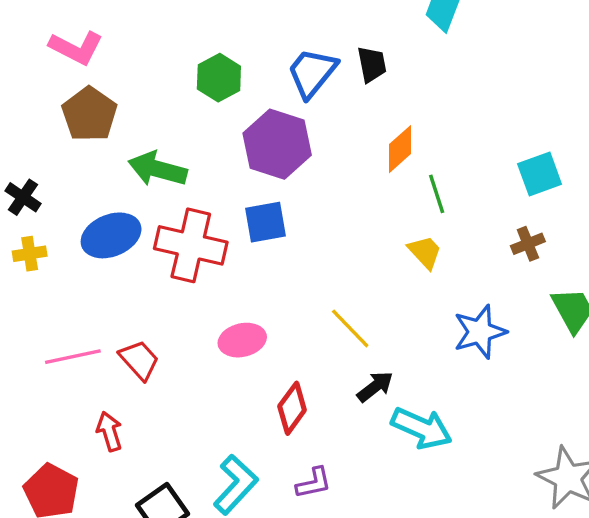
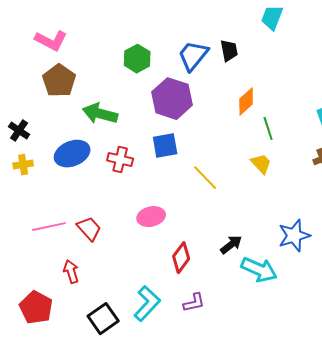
red cross: (191, 245) -> (120, 160), size x0.6
yellow line: (350, 328) -> (205, 178), moved
blue star: (480, 332) -> (294, 236), moved

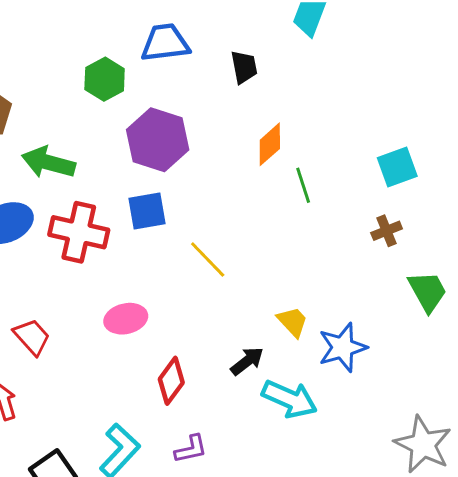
blue trapezoid: (193, 56) -> (165, 43), moved, turned 44
red cross: (120, 160) -> (79, 232), size x1.5
yellow trapezoid: (261, 164) -> (293, 322), moved

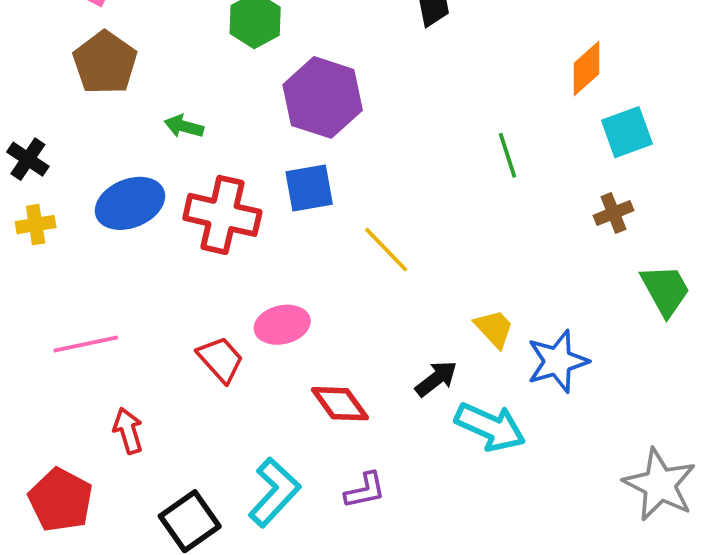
orange diamond: (270, 144) -> (586, 69), moved
green arrow: (48, 163) -> (184, 126), size x0.6
red trapezoid: (32, 337) -> (221, 359), moved
red diamond: (171, 381) -> (340, 404), turned -72

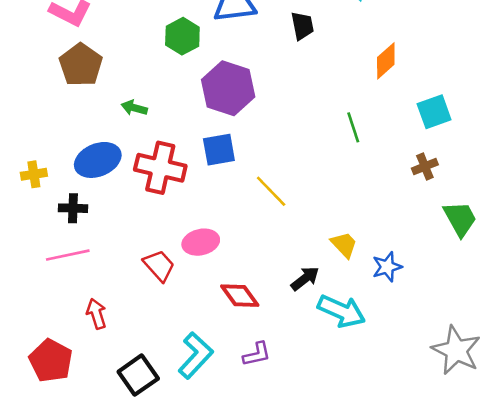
orange diamond: (586, 69) -> (386, 61), moved
black cross: (28, 159) -> (73, 208), moved, turned -32
blue star: (558, 361) -> (387, 267), size x0.7

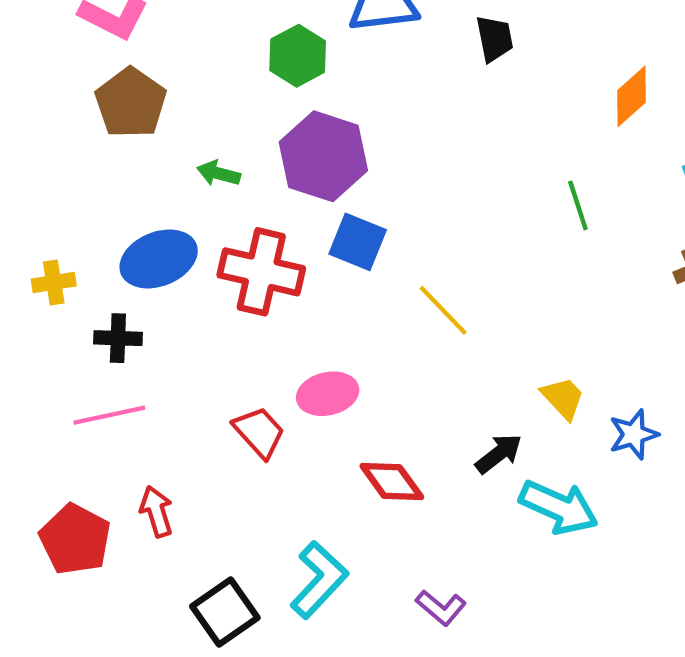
purple hexagon: (228, 88) -> (323, 156), moved
blue square: (219, 150) -> (358, 242), turned 32
purple L-shape: (257, 354) -> (441, 608), moved, turned 52
red pentagon: (51, 361) -> (75, 539), moved

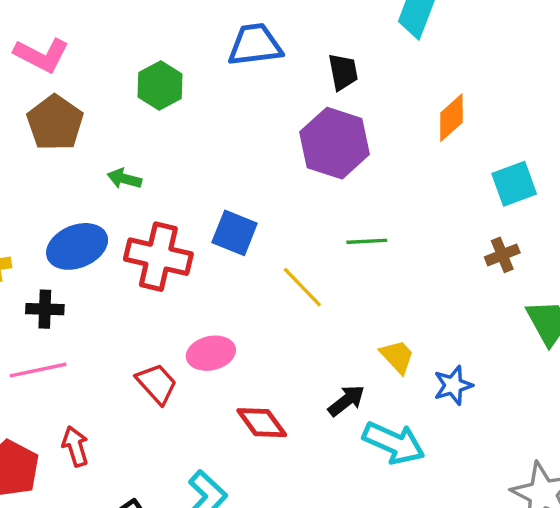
green hexagon: (298, 56) -> (160, 85), moved
purple hexagon: (323, 156) -> (335, 143), moved
green line: (578, 205) -> (367, 241), moved, turned -75

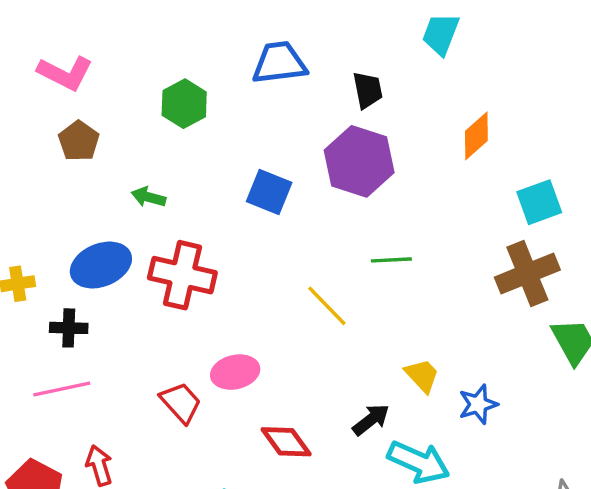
brown pentagon: (55, 123) -> (79, 141), size x0.7
blue square: (235, 233) -> (269, 192), moved
brown cross: (502, 255) -> (527, 274), size x1.8

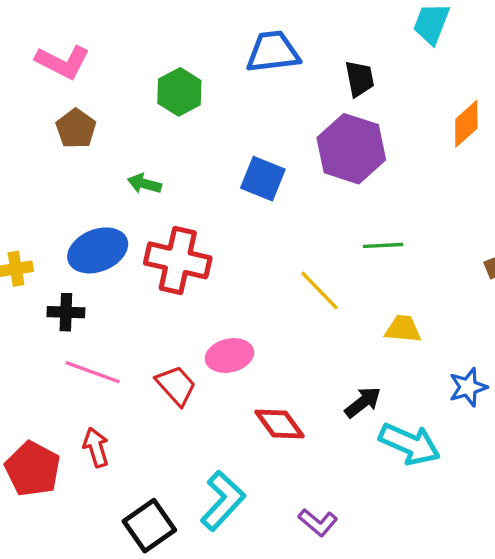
yellow trapezoid: (422, 375) -> (403, 329), moved, turned -42
pink line: (62, 389) -> (93, 372), moved, turned 32

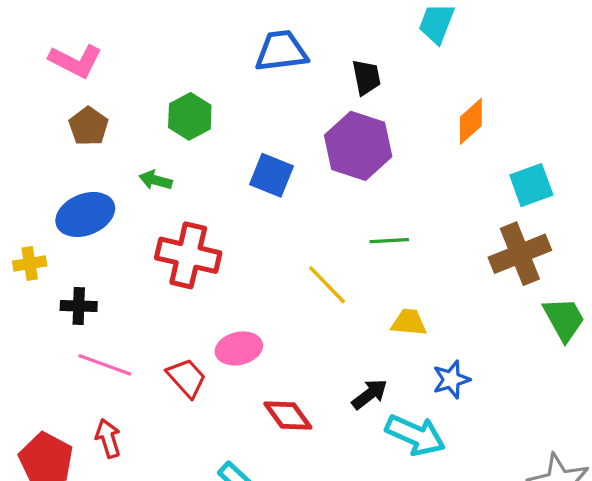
green hexagon: (179, 92) -> (190, 116), moved
blue ellipse: (98, 250) -> (85, 214), moved
blue star: (468, 387) -> (451, 380), moved

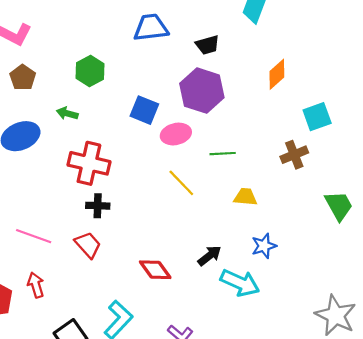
black trapezoid: (366, 77) -> (207, 45), turned 85
brown cross: (520, 254) -> (294, 155), moved, size x0.7
black cross: (79, 306) -> (98, 206), moved
yellow trapezoid: (409, 322) -> (245, 197), moved
pink ellipse: (239, 348) -> (176, 134), moved

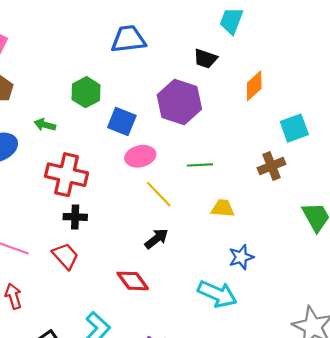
black trapezoid: (207, 45) -> (205, 59), moved, turned 35
green hexagon: (90, 71) -> (86, 92), moved
pink ellipse: (176, 134) -> (140, 156), moved
black arrow: (210, 256) -> (157, 239), moved

